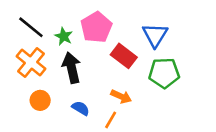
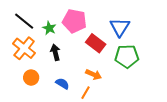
pink pentagon: (96, 27) -> (74, 21), turned -30
black arrow: (71, 68) -> (55, 52), size x0.7

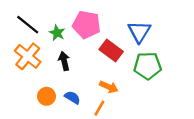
orange circle: (31, 78) -> (47, 96), moved

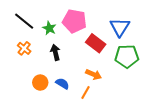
orange cross: (28, 56) -> (24, 48), size x0.6

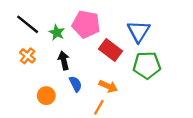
blue semicircle: (62, 84) -> (75, 84), moved, turned 32

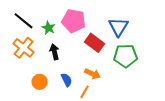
orange cross: (28, 56) -> (24, 48), size x1.5
blue semicircle: (75, 84) -> (67, 80), moved

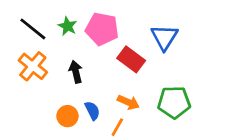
green star: (49, 28) -> (67, 26), moved
green pentagon: (126, 56) -> (174, 102), moved
orange circle: (40, 82) -> (67, 116), moved

